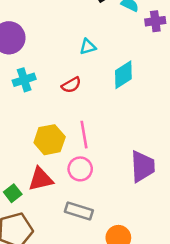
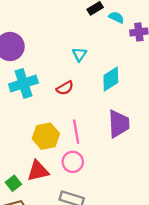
cyan triangle: (88, 47) -> (79, 54), turned -40
cyan cross: (24, 80) -> (23, 83), size x1.4
purple trapezoid: (143, 166) -> (119, 124), moved

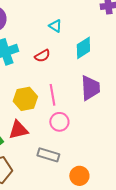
cyan triangle: (79, 54) -> (55, 26), turned -32
pink circle: (73, 162) -> (59, 122), moved

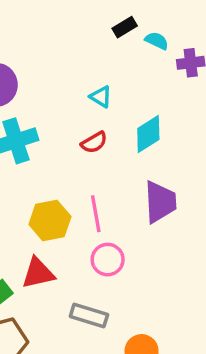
red semicircle: (42, 56) -> (94, 142), moved

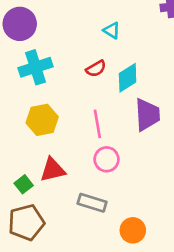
cyan triangle: (101, 97) -> (112, 30), moved
cyan diamond: (148, 134) -> (128, 78), moved
yellow hexagon: (50, 221) -> (42, 120), moved

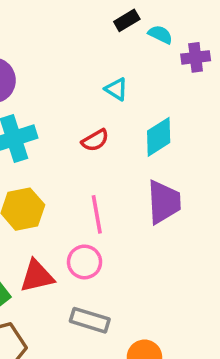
cyan diamond: (128, 78) -> (159, 137), moved
pink circle: (107, 159) -> (84, 262), moved

